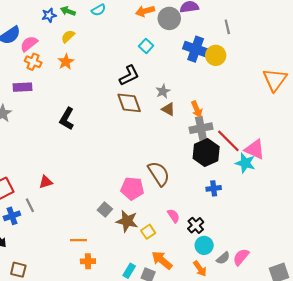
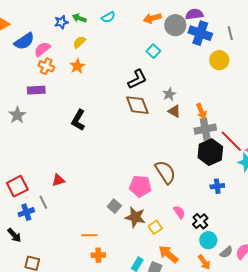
blue cross: (196, 49) -> (200, 33), moved

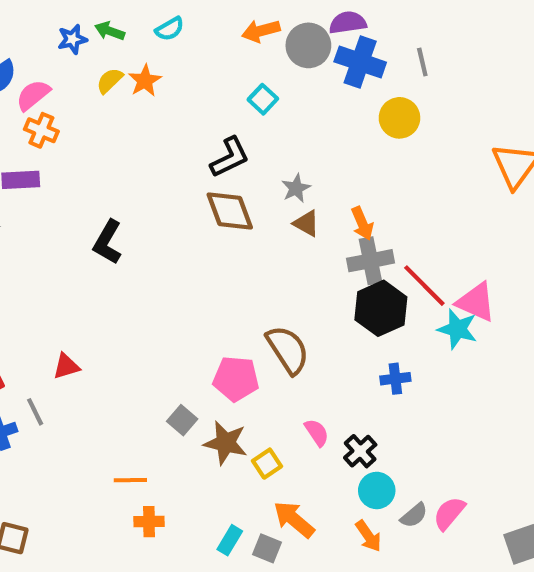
orange star: (77, 66) -> (145, 81), moved

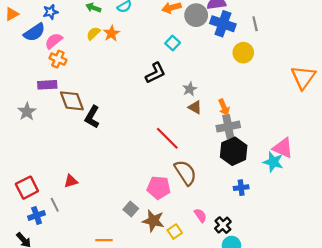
blue star: (72, 39) -> (50, 12), moved
brown diamond: (230, 211) -> (72, 101), moved
red line: (424, 286) -> (167, 138), moved

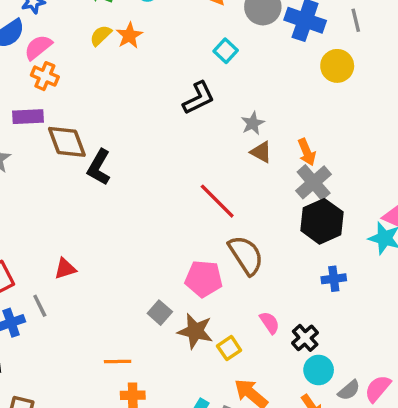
gray cross: (228, 127) -> (314, 182), turned -30

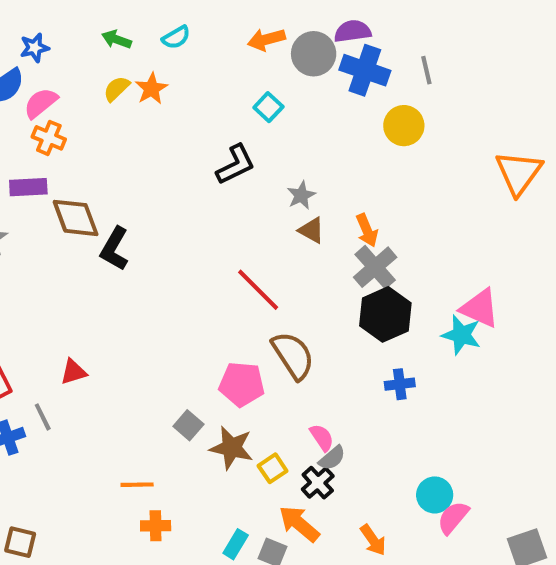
black cross: (305, 338) -> (318, 483), moved
cyan circle: (319, 370) -> (435, 495), moved
gray semicircle: (349, 390) -> (332, 458), moved

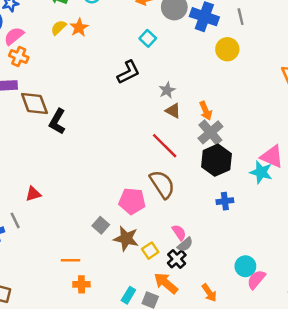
red line: (258, 290) -> (165, 146), moved

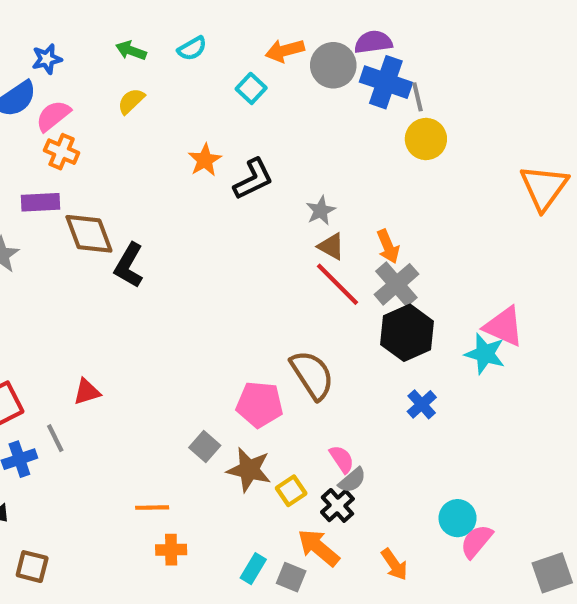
gray line: (241, 17) -> (418, 97), moved
orange star: (79, 28) -> (205, 160), moved
cyan square: (148, 38) -> (251, 88), moved
red line: (165, 146) -> (337, 284), moved
blue cross: (225, 201) -> (422, 404), turned -35

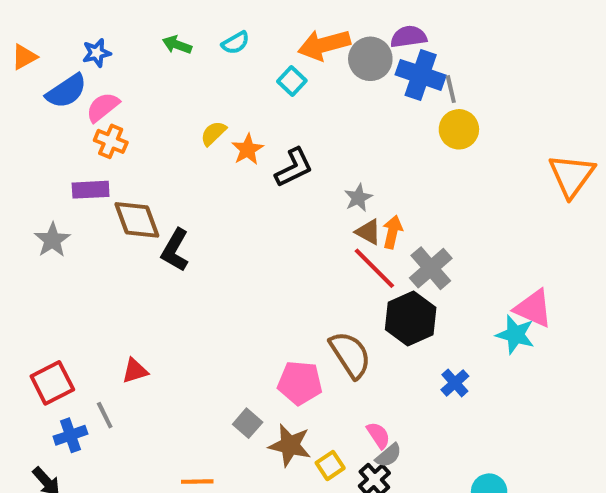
orange arrow: (285, 51) -> (324, 45), size x1.4
yellow semicircle: (131, 101) -> (213, 133), moved
orange arrow: (388, 246) -> (392, 232), moved, turned -144
black hexagon: (407, 333) -> (411, 318), moved

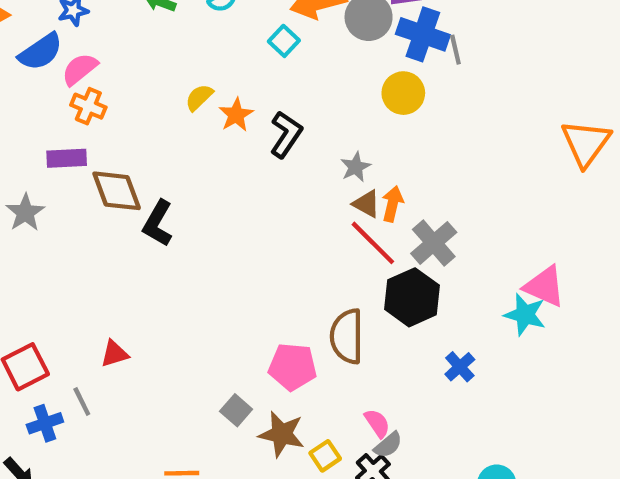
yellow circle: (459, 129) -> (403, 93), moved
black L-shape: (294, 168) -> (286, 134), turned -30
brown semicircle: (350, 355) -> (347, 336), turned -147

